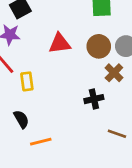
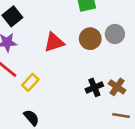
brown cross: (114, 73) -> (117, 87), moved
yellow rectangle: (27, 81) -> (30, 82), turned 60

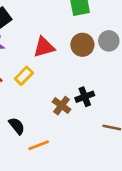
yellow rectangle: (30, 82) -> (24, 76), moved
brown cross: (117, 87) -> (62, 106), moved

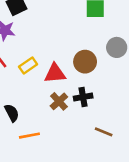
brown circle: (82, 45) -> (85, 62), moved
red triangle: (44, 47) -> (55, 73), moved

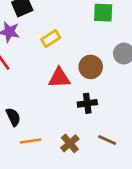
yellow rectangle: (28, 66) -> (51, 39), moved
brown cross: (59, 101) -> (70, 143), moved

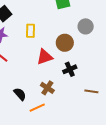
yellow rectangle: (51, 39) -> (31, 31), turned -40
brown cross: (70, 143) -> (47, 88), moved

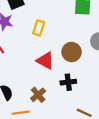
red triangle: (45, 57) -> (45, 61), turned 30

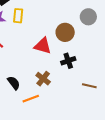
yellow rectangle: (39, 28) -> (18, 16), moved

